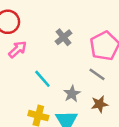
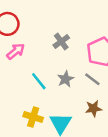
gray star: (72, 94) -> (65, 79), moved

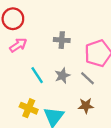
gray cross: (61, 42) -> (62, 40), turned 35

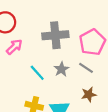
gray cross: (62, 40) -> (55, 35), size x1.6

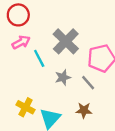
gray cross: (55, 35) -> (66, 41), turned 35
cyan line: (37, 73) -> (39, 58), moved

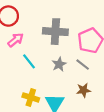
gray cross: (66, 41) -> (55, 32), turned -30
cyan line: (39, 58) -> (29, 61), moved

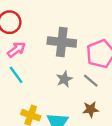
cyan line: (29, 61) -> (16, 75), moved

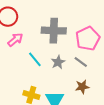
cyan line: (16, 75) -> (35, 59), moved

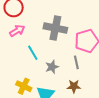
gray star: (58, 62) -> (52, 67), moved
gray line: (81, 62) -> (76, 62), turned 32

